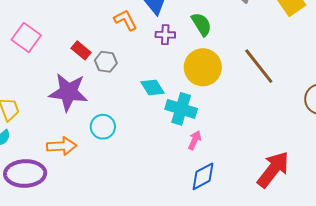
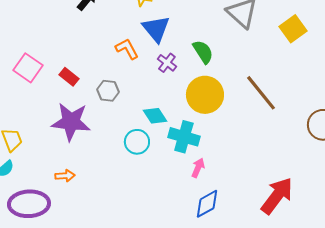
purple cross: (165, 35) -> (167, 63), turned 36
red rectangle: (81, 50) -> (69, 77), moved
cyan circle: (103, 127) -> (137, 142), moved
orange arrow: (62, 146) -> (65, 176), size x0.7

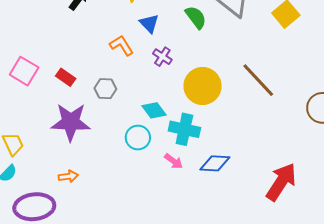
blue triangle: (156, 29) -> (149, 23), size x0.7
green semicircle: (203, 52) -> (196, 17), moved
pink arrow: (198, 168) -> (174, 161), moved, turned 108
blue diamond: (207, 204) -> (215, 163), moved, turned 36

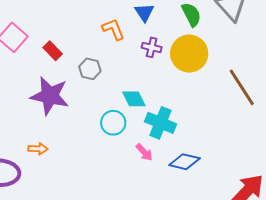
purple cross: (162, 57) -> (152, 47), turned -30
yellow circle: (203, 86) -> (189, 54), moved

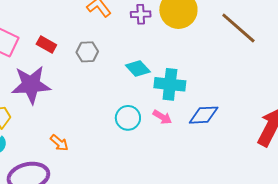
purple star: (50, 96) -> (31, 85), moved
cyan circle: (113, 123) -> (128, 118), moved
orange arrow: (38, 149) -> (59, 143), turned 54

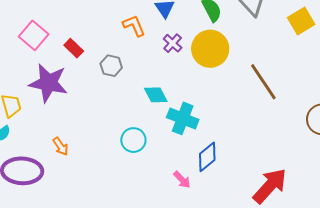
purple cross: (141, 14) -> (173, 43), turned 30
blue diamond: (204, 115) -> (207, 157), turned -52
pink arrow: (162, 117) -> (182, 180), moved

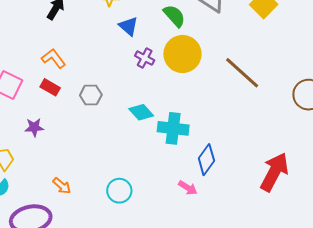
orange L-shape: (134, 26) -> (54, 58), moved
purple star: (48, 83) -> (34, 127), size x0.5
cyan circle: (133, 140) -> (119, 191), moved

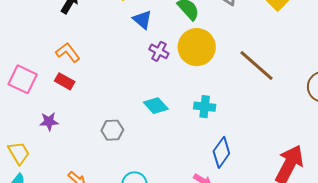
gray hexagon: (91, 95) -> (112, 130), moved
cyan cross: (173, 128) -> (205, 107), moved, size x0.7

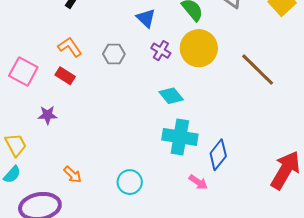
cyan diamond: (156, 106) -> (171, 96), moved
cyan cross: (205, 107) -> (180, 137), moved, size x1.6
gray hexagon: (112, 130) -> (114, 54), moved

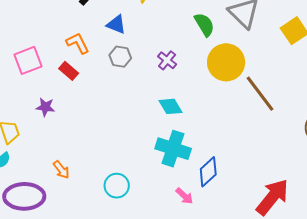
blue triangle: (146, 18) -> (116, 25), moved, turned -30
yellow circle: (199, 48) -> (226, 62), moved
pink square: (23, 72) -> (28, 60), turned 32

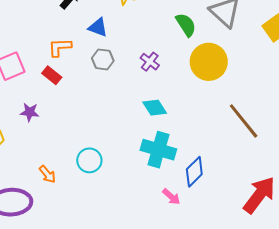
orange L-shape: (78, 43) -> (60, 47), turned -65
brown line: (260, 94) -> (244, 121), moved
cyan circle: (117, 186) -> (89, 160), moved

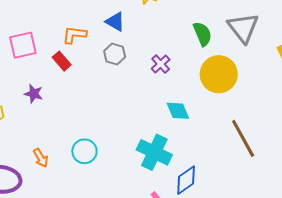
cyan diamond: (155, 108) -> (178, 111), moved

